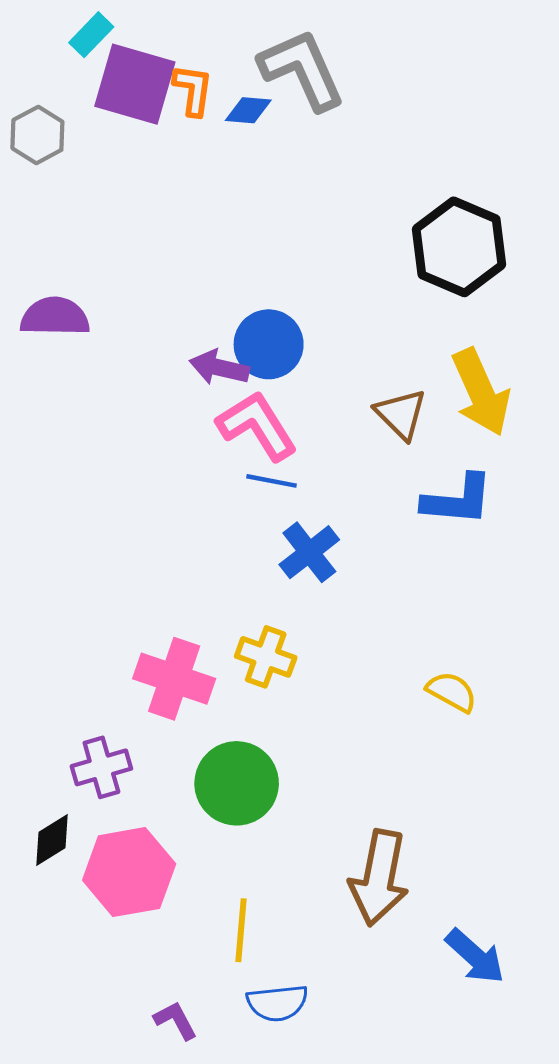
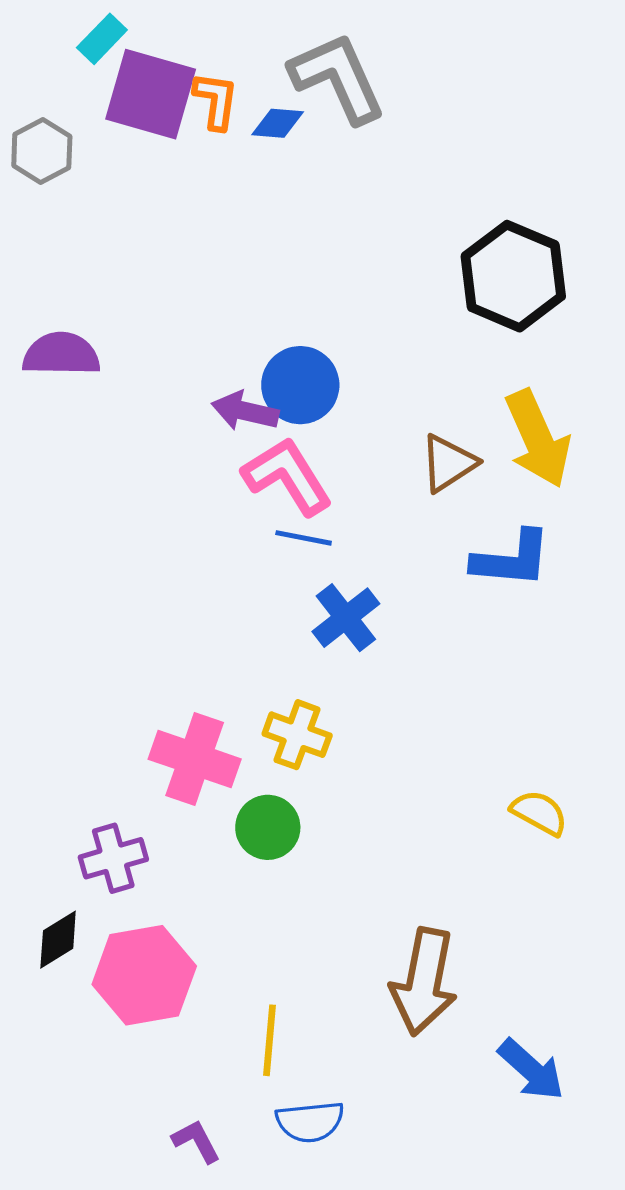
brown triangle: (401, 414) -> (448, 463), turned 42
yellow semicircle: (452, 692) -> (539, 813), moved
green circle: (237, 783) -> (268, 827), moved, size x0.7

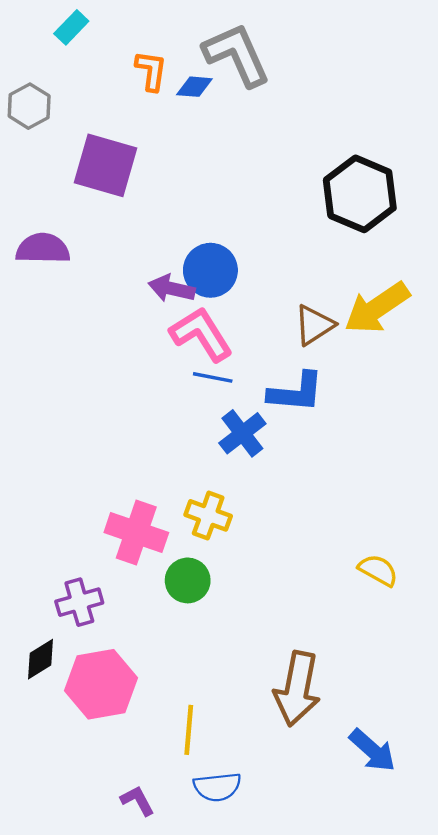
purple square: (151, 94) -> (106, 165), moved
yellow arrow: (538, 439) -> (377, 308), turned 80
blue L-shape: (512, 559) -> (296, 392), moved

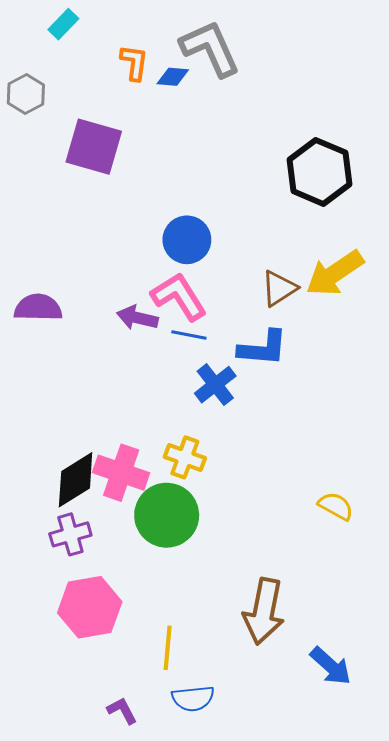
purple semicircle: (43, 249) -> (38, 308), moved
purple arrow: (172, 289) -> (137, 318), moved
green circle: (188, 580) -> (167, 515), size x1.6
black diamond: (41, 659) -> (76, 480), moved, size x1.5

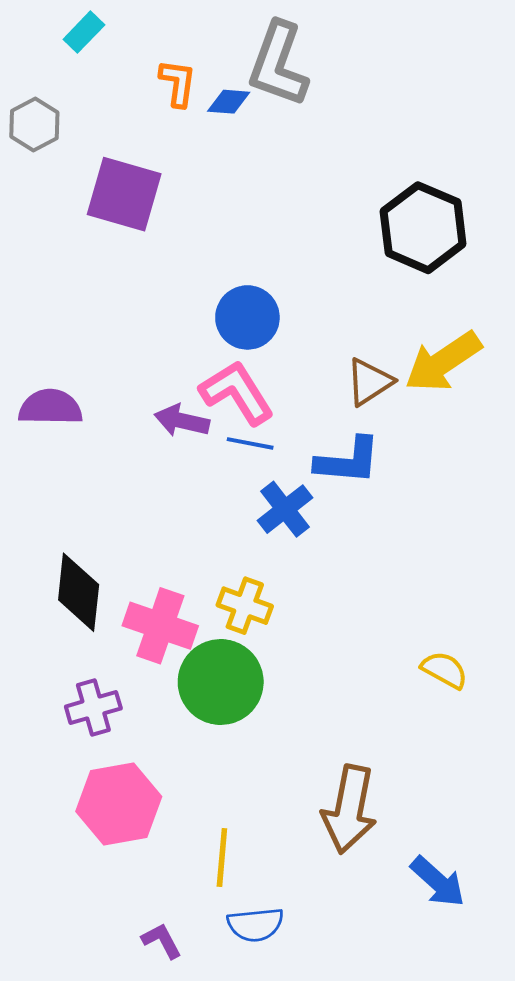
gray L-shape: (210, 48) -> (278, 64), turned -136
black diamond: (76, 480) -> (79, 592), moved, turned -52

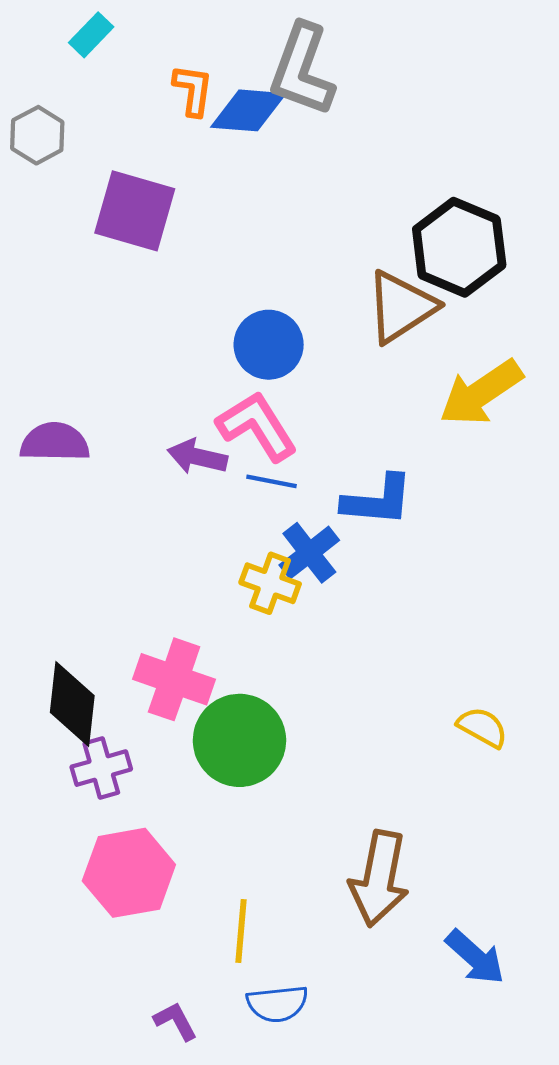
blue diamond: (229, 102) -> (248, 110), size x1.6
brown triangle: (369, 382) -> (401, 307), moved, size x1.4
black diamond: (79, 592) -> (72, 704), moved
yellow cross: (245, 606) -> (270, 583), moved

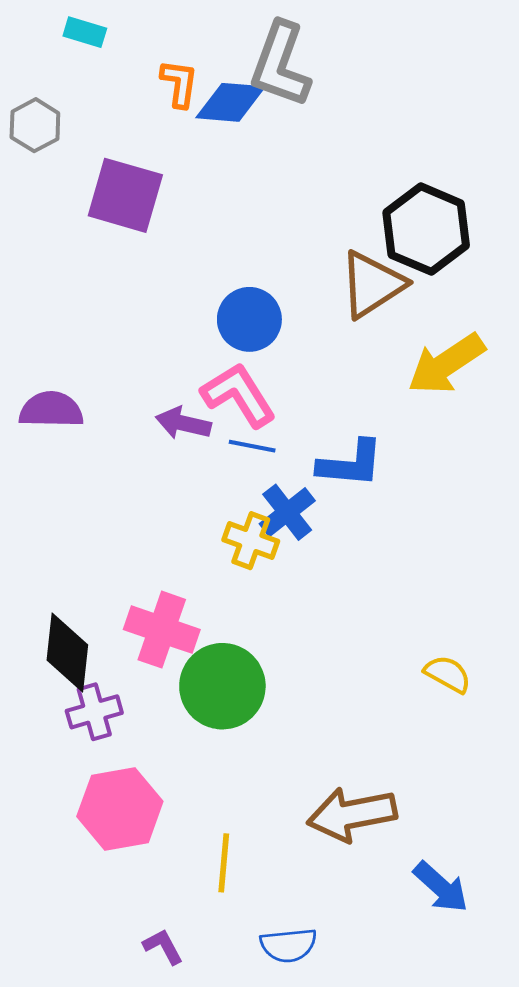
cyan rectangle: (91, 35) -> (85, 32), turned 63
brown arrow: (379, 879) -> (352, 814), turned 68
blue semicircle: (277, 1004) -> (288, 945), moved

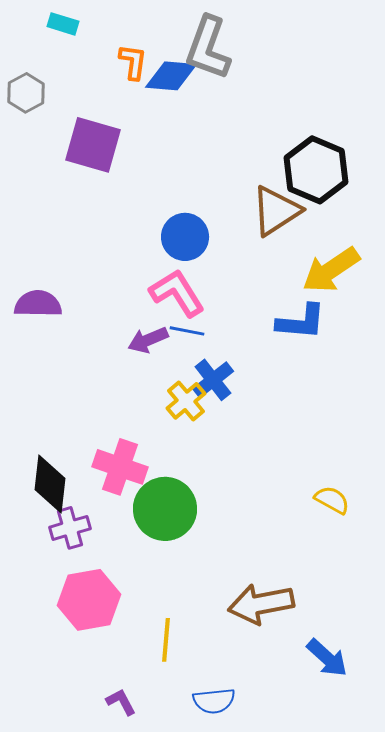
purple arrow: (183, 423) -> (148, 340), moved, turned -36
blue L-shape: (351, 464) -> (301, 322), moved
yellow cross: (251, 541) -> (186, 401), turned 30

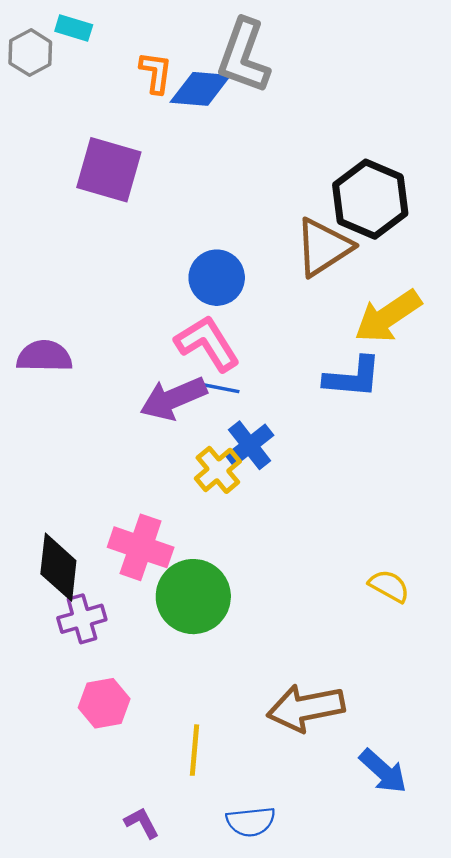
gray hexagon: (26, 93) -> (30, 53), moved
purple arrow: (148, 340) -> (173, 398), size x1.4
pink hexagon: (89, 600) -> (104, 703), size x0.7

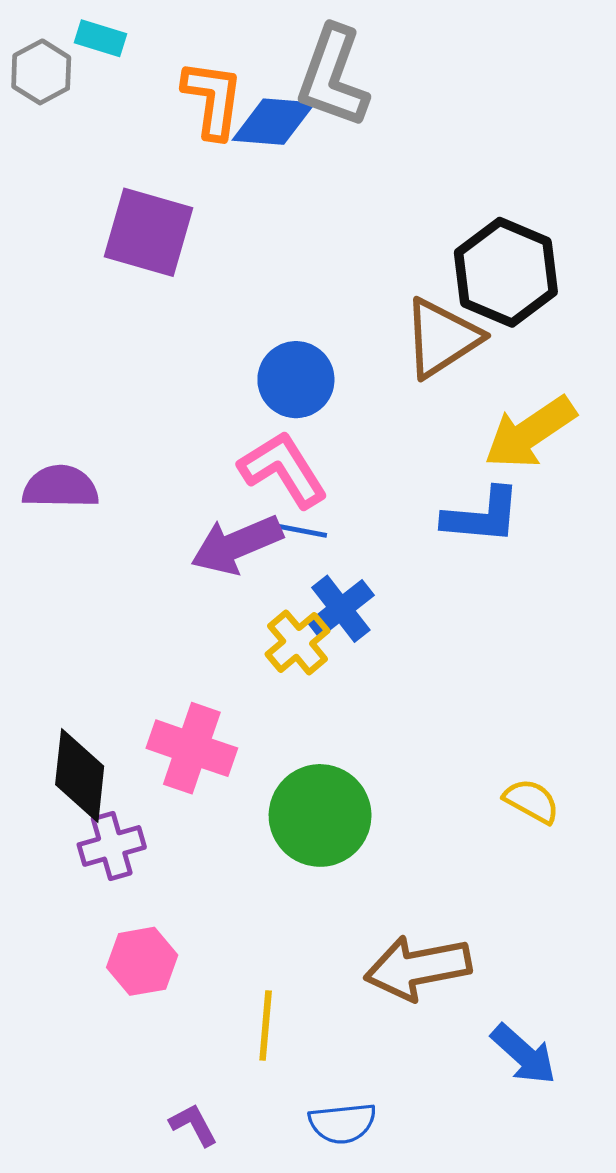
orange L-shape: (156, 73) -> (213, 99), size x1.4
green circle: (193, 597) -> (320, 815), moved

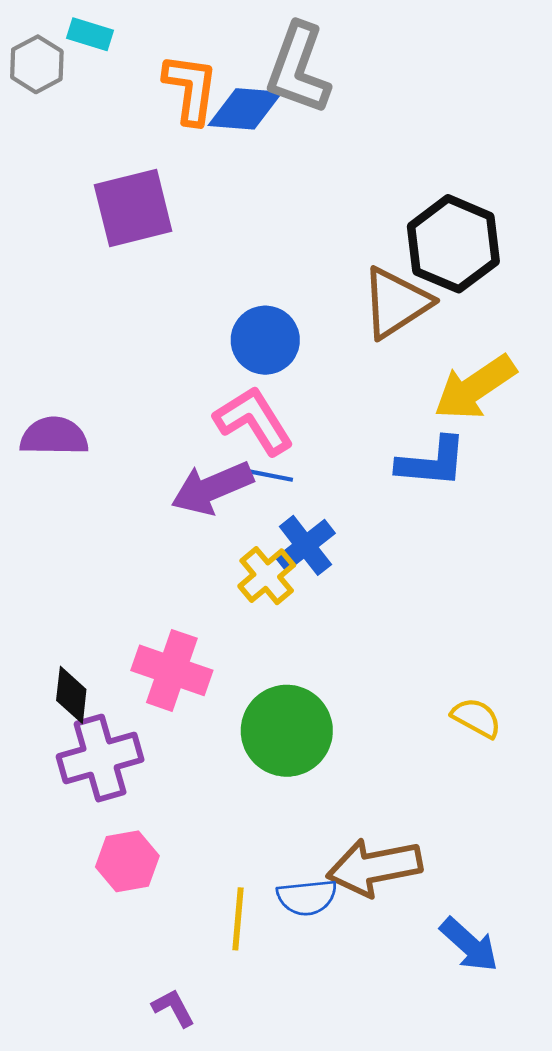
purple square: (149, 232) -> (133, 208), turned -30
black diamond: (80, 775) -> (71, 695), size x0.7
purple cross: (112, 846) -> (100, 758), size x1.4
blue semicircle: (342, 1123) -> (307, 897), moved

